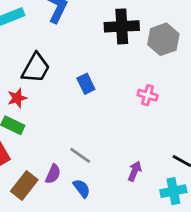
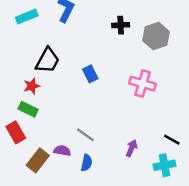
black cross: (122, 26) -> (121, 25), size x0.6
pink cross: (148, 95) -> (143, 84), size x1.5
purple semicircle: (53, 174) -> (62, 151), turned -105
blue semicircle: (82, 188) -> (87, 163), turned 49

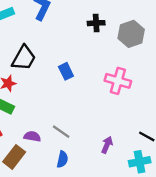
purple semicircle: (62, 151) -> (32, 136), moved

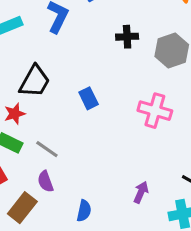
gray line: (61, 132) -> (47, 149), moved
purple semicircle: (32, 136) -> (45, 181), turned -119

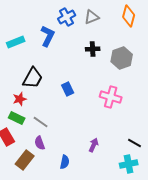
purple arrow: (141, 192) -> (94, 145), moved

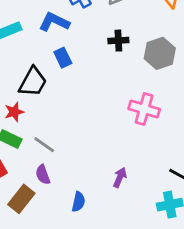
blue L-shape: (48, 36) -> (54, 22), turned -90
blue rectangle: (68, 89) -> (63, 58), moved

